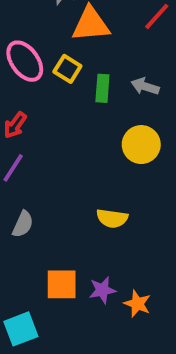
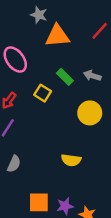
yellow square: (67, 69) -> (43, 93), moved
green rectangle: (102, 88) -> (65, 77), turned -49

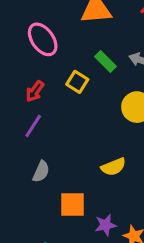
yellow semicircle: (71, 160) -> (113, 167), turned -30
orange square: (39, 202) -> (73, 205), moved

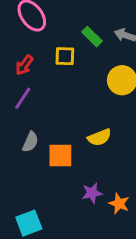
yellow square: (77, 82) -> (65, 56), turned -30
orange square: (73, 205) -> (60, 155), moved

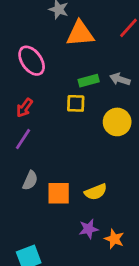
green rectangle: (92, 37) -> (89, 81), turned -60
yellow square: (65, 56) -> (76, 103), moved
yellow semicircle: (99, 137) -> (96, 192), moved

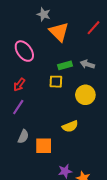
orange triangle: (80, 34) -> (59, 32), turned 50
yellow semicircle: (96, 192) -> (70, 126), moved

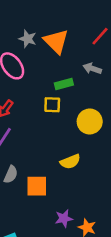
gray star: (44, 14) -> (28, 39), moved
gray arrow: (87, 64) -> (92, 69), moved

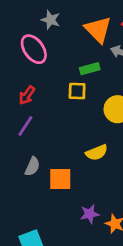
orange triangle: (56, 41) -> (98, 30), moved

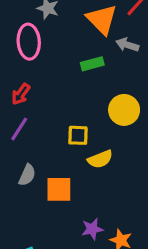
pink ellipse: (34, 49) -> (29, 42), turned 32
yellow square: (77, 91) -> (78, 135), moved

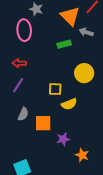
red arrow: (21, 94) -> (19, 63), turned 56
purple star: (92, 229) -> (63, 139), moved

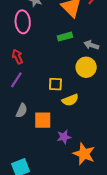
gray arrow: (86, 32) -> (91, 45), moved
red arrow: (19, 63) -> (17, 57), turned 64
orange star: (82, 155) -> (84, 154), size x1.5

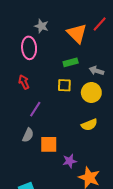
purple line: (16, 80) -> (35, 109), moved
yellow square: (55, 84) -> (64, 85), moved
yellow semicircle: (70, 100) -> (89, 125), moved

